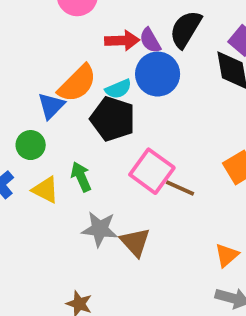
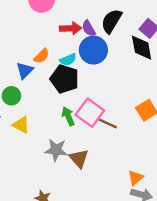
orange semicircle: (77, 83) -> (42, 56), size x0.6
green arrow: (81, 177) -> (68, 116), moved
orange triangle: (227, 255) -> (136, 178), moved

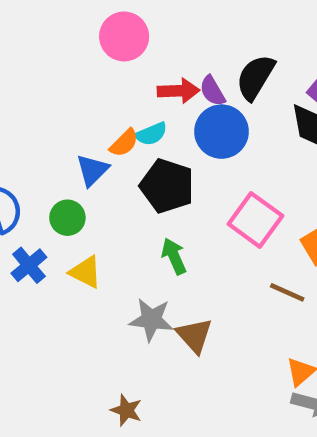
cyan semicircle: (68, 60) -> (151, 134), moved
pink square: (90, 113) -> (255, 220), moved
brown line: (108, 124) -> (287, 292), moved

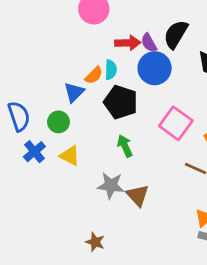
cyan semicircle: (151, 134) -> (111, 70), turned -66

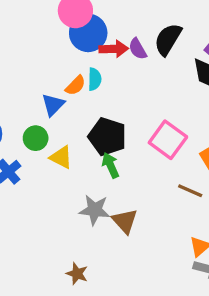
blue circle: (155, 68) -> (88, 33), moved
black pentagon: (121, 102) -> (107, 137), moved
yellow triangle: (70, 156) -> (61, 157), moved

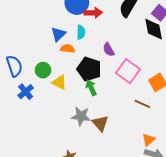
purple semicircle: (138, 49) -> (109, 50), moved
orange semicircle: (75, 86) -> (68, 49), moved, turned -128
blue triangle: (53, 105) -> (58, 34), moved

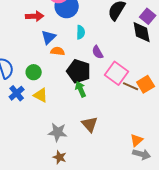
red arrow: (93, 13) -> (35, 16), moved
cyan semicircle: (81, 32) -> (81, 32), moved
yellow triangle: (59, 82) -> (41, 95), moved
brown line: (142, 104) -> (131, 86), moved
gray star: (81, 116) -> (58, 132), moved

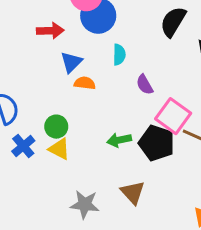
black pentagon: (79, 71) -> (157, 143), moved
green circle: (34, 72) -> (56, 127), moved
green arrow: (81, 89) -> (119, 140), turned -77

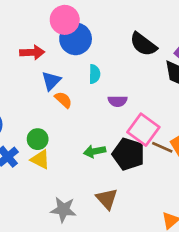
black semicircle: (173, 22) -> (143, 44), turned -84
orange semicircle: (85, 83) -> (63, 100), turned 36
purple semicircle: (145, 85) -> (118, 101), turned -60

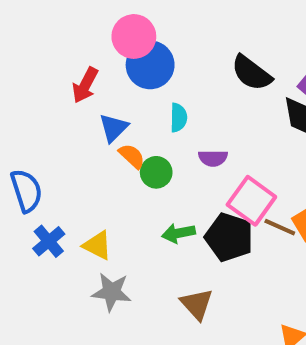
red arrow: (32, 52) -> (85, 85), turned 120
green circle: (38, 139) -> (156, 172), moved
gray star: (63, 210) -> (112, 292), moved

